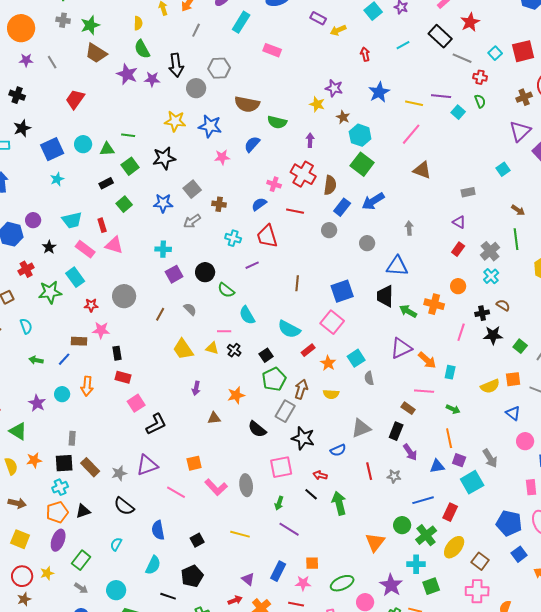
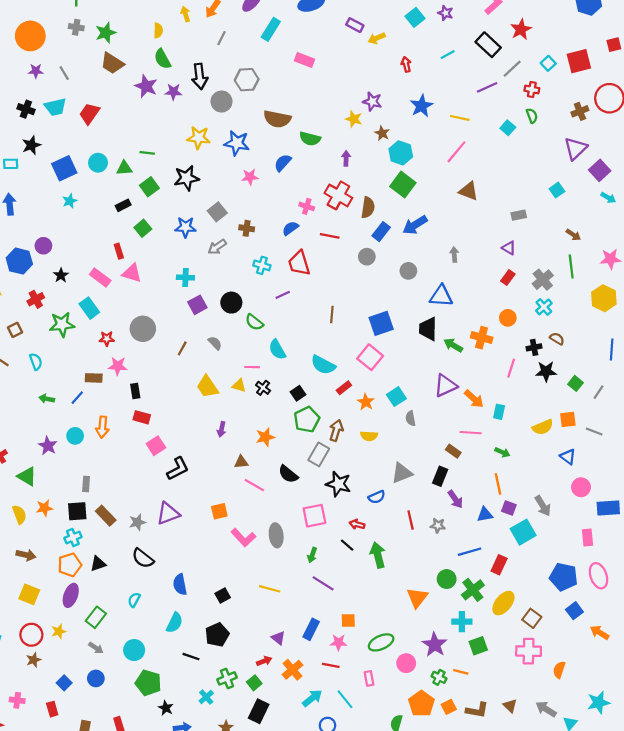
gray line: (462, 58) -> (512, 69), turned -66
purple line: (441, 96) -> (487, 87), moved, turned -30
cyan trapezoid: (72, 220) -> (55, 107), moved
pink line: (176, 492) -> (254, 485), moved

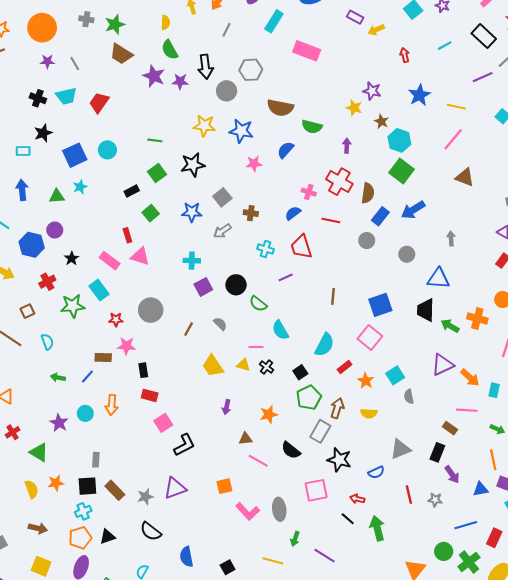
pink rectangle: (305, 60) -> (307, 51), size x1.4
green triangle: (124, 168) -> (57, 196), moved
cyan semicircle: (323, 365) -> (325, 345), turned -90
green arrow: (312, 555) -> (295, 539), moved

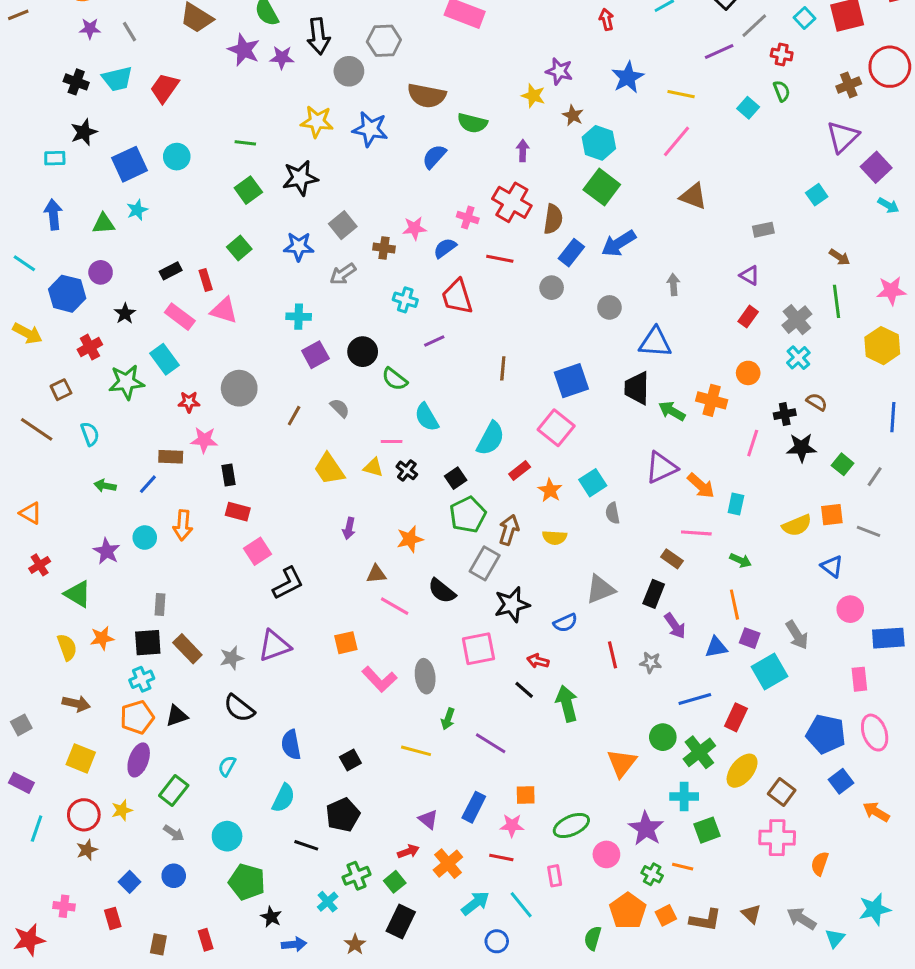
pink star: (254, 164) -> (414, 228), moved
black rectangle: (132, 191) -> (171, 271), moved
black star: (339, 460) -> (512, 605), turned -30

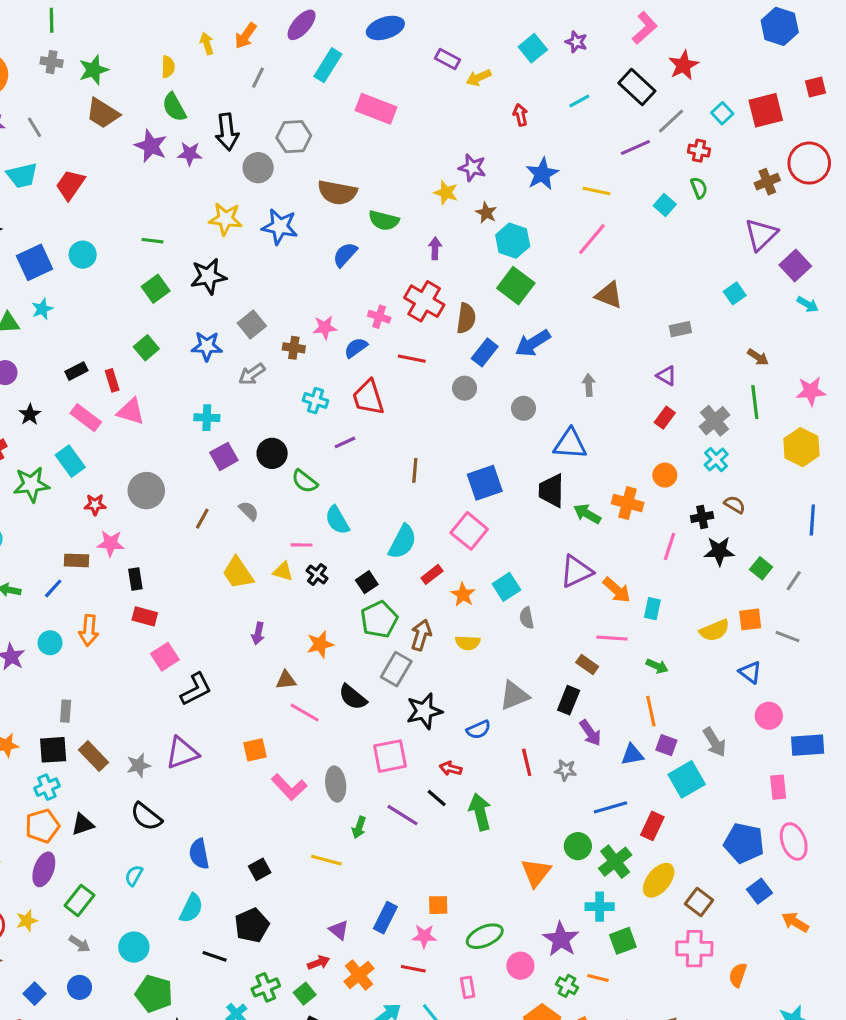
purple line: (491, 743) -> (402, 815), moved

